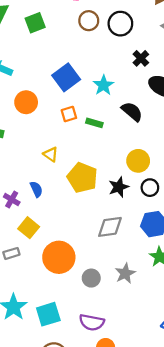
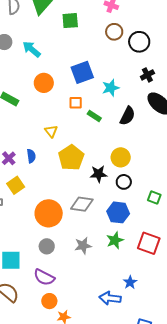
black semicircle: (132, 112) -> (127, 116), turned 60
orange circle: (59, 257) -> (49, 213), moved
gray circle: (91, 278) -> (47, 246), moved

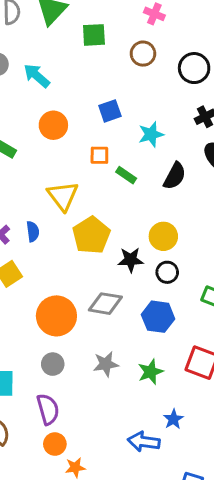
brown circle: (114, 32) -> (143, 54), moved
blue square: (82, 72) -> (110, 111), size x0.7
yellow triangle: (51, 131) -> (63, 196), size x1.6
green star: (115, 240) -> (150, 372), moved
purple semicircle: (44, 277) -> (48, 409), turned -135

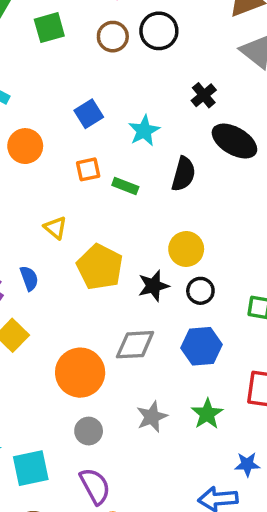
black circle: (194, 68) -> (159, 31), moved
yellow triangle: (63, 196) -> (55, 228), size x0.6
blue star: (173, 419) -> (247, 464), turned -30

